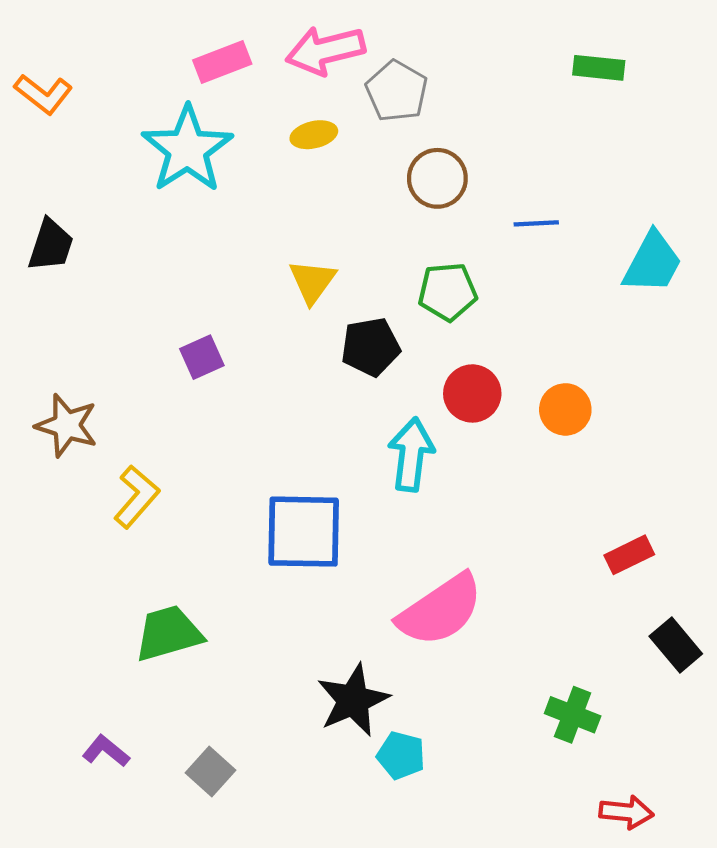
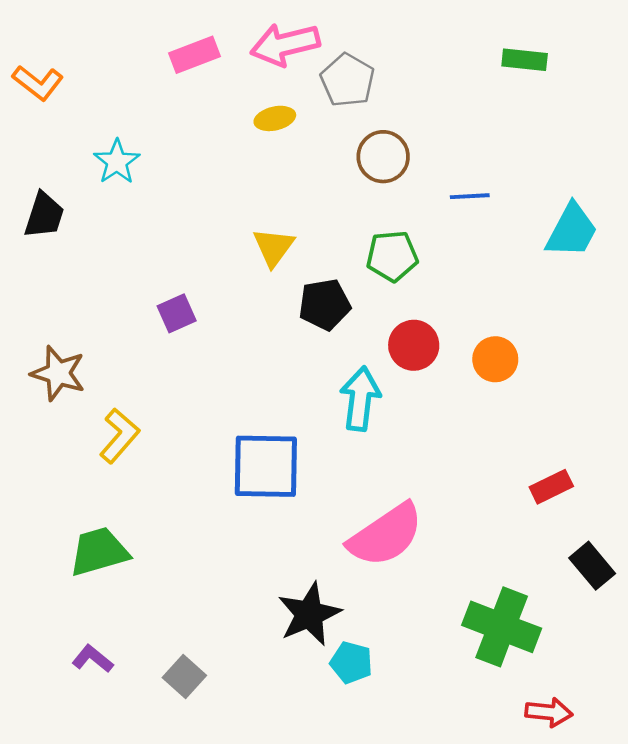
cyan star: (187, 149) -> (117, 162), moved, size x0.6
green trapezoid: (168, 633) -> (99, 552), moved
green cross: (573, 715) -> (502, 627), size x1.6

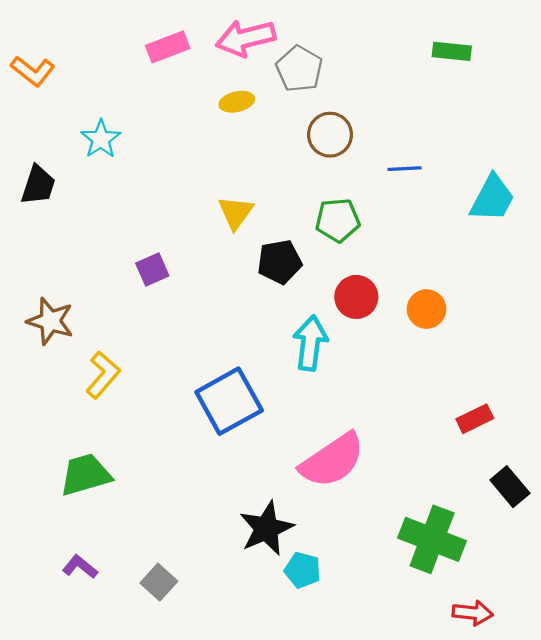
blue square: (266, 466) -> (229, 401), turned -30

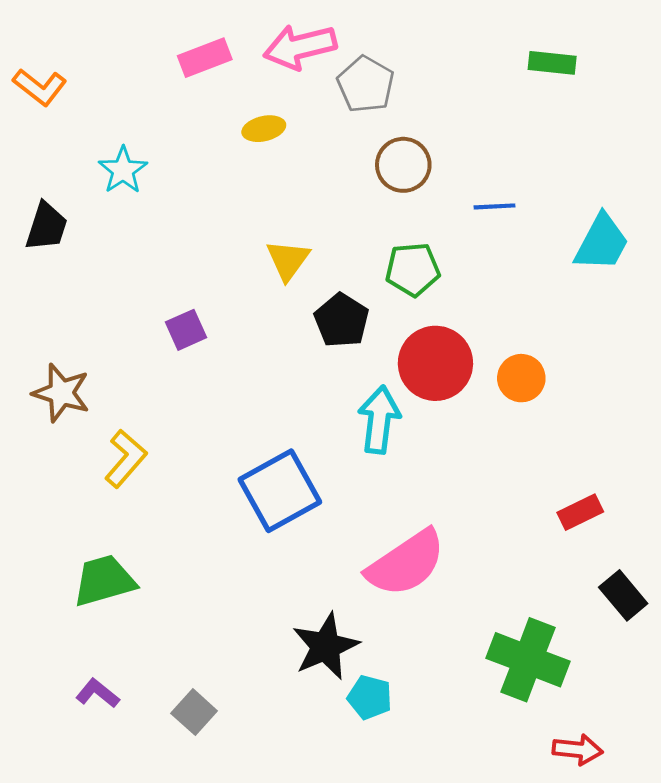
yellow ellipse: (237, 102) -> (264, 129), moved
black pentagon: (280, 262) -> (342, 320), turned -30
red circle: (356, 297) -> (435, 363), size x1.4

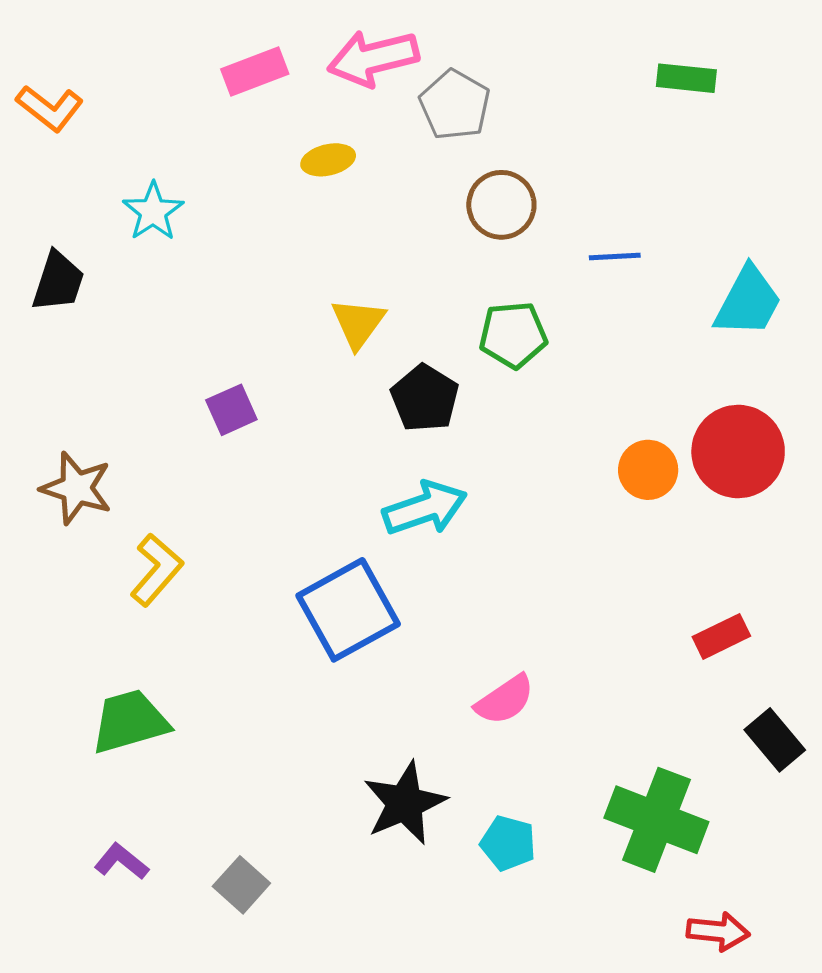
red circle: (435, 363) -> (738, 452), moved
cyan arrow: (379, 420) -> (425, 508), moved, turned 64
pink semicircle: (406, 563) -> (505, 700), size x0.6
cyan pentagon: (370, 697) -> (508, 843), moved

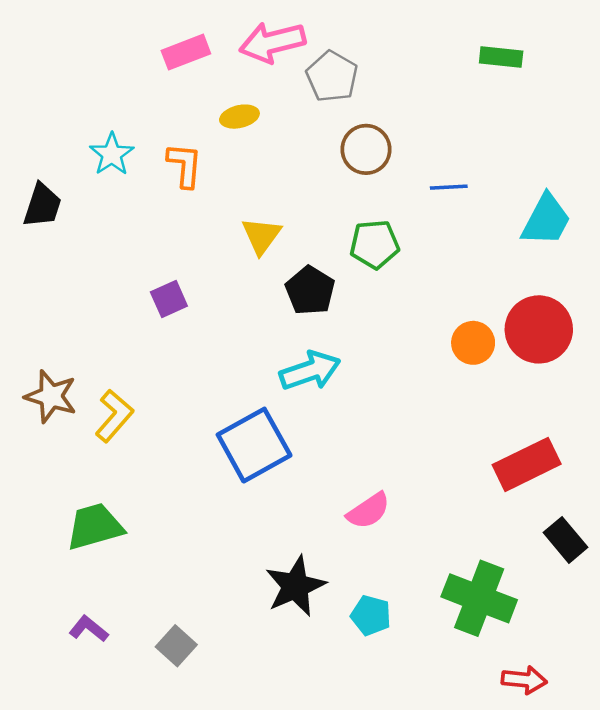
orange L-shape: (50, 108) -> (185, 165), moved, turned -123
brown star: (76, 488) -> (51, 396), moved
red rectangle: (721, 636) -> (527, 464), size x1.6

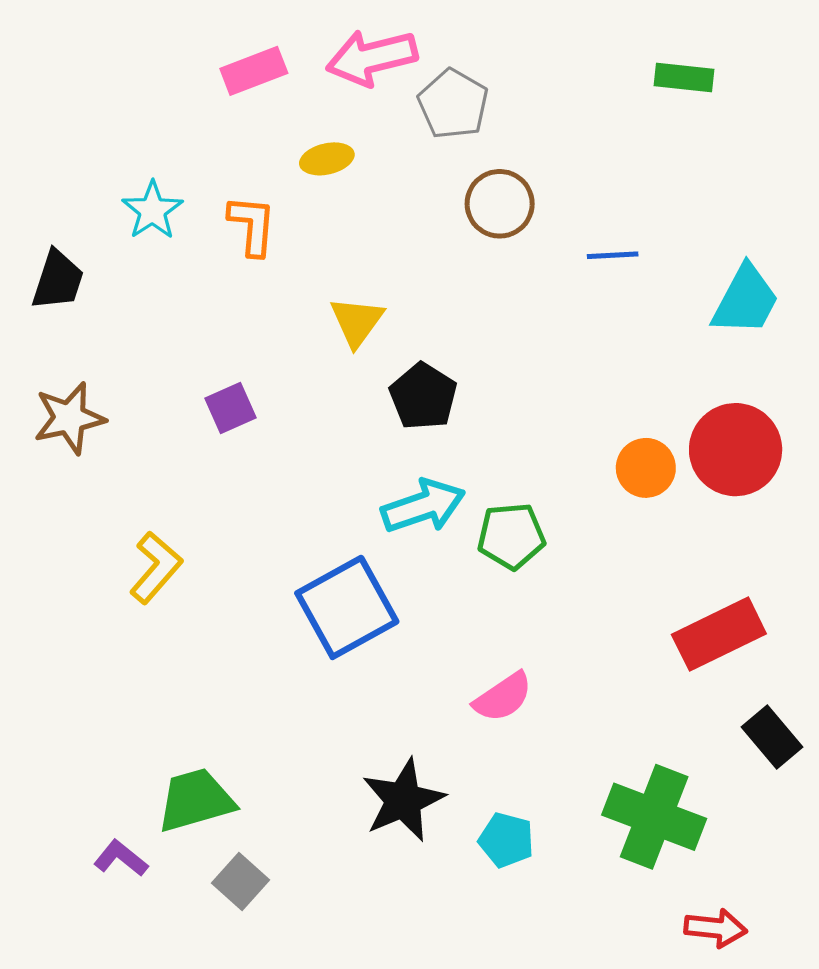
green pentagon: (375, 244) -> (511, 536), moved
brown star: (51, 396) -> (69, 418), moved, turned -30
green trapezoid: (95, 527) -> (196, 800), moved

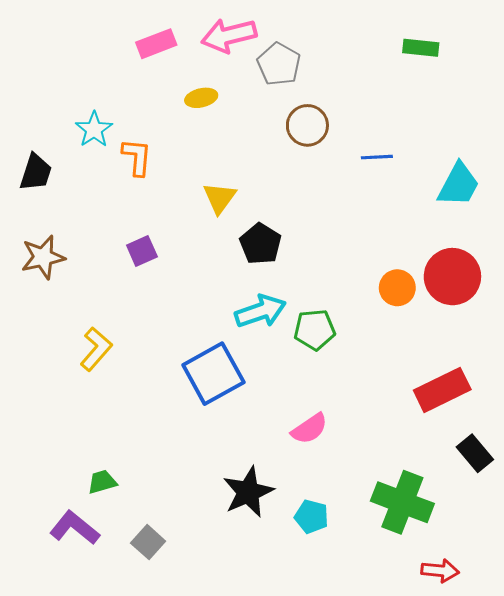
orange L-shape: (252, 225) -> (137, 157), moved
green trapezoid: (196, 800) -> (102, 482), moved, size x0.6
purple L-shape: (121, 858) -> (75, 528), size x1.5

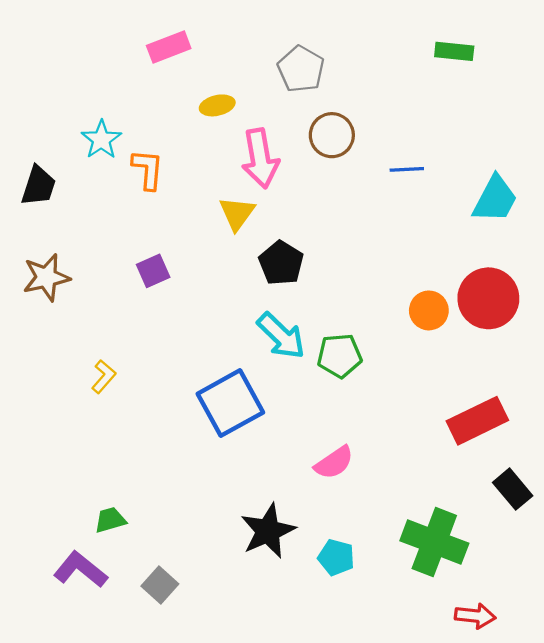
pink arrow: (229, 36) -> (260, 158), moved, turned -86
cyan arrow: (260, 311) -> (281, 336), turned 63
yellow L-shape: (96, 349) -> (104, 377), size x0.7

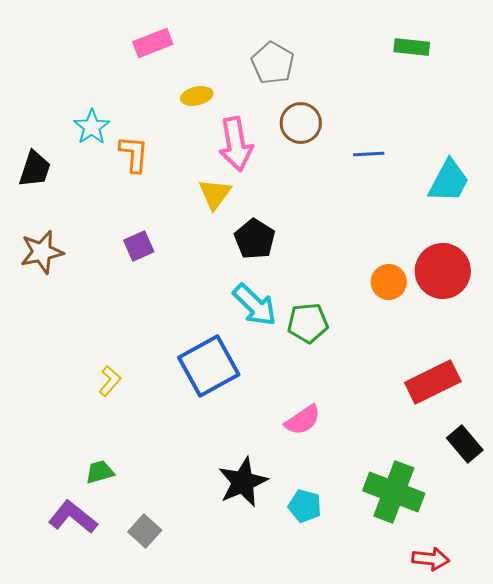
yellow L-shape: (104, 377) -> (110, 381), moved

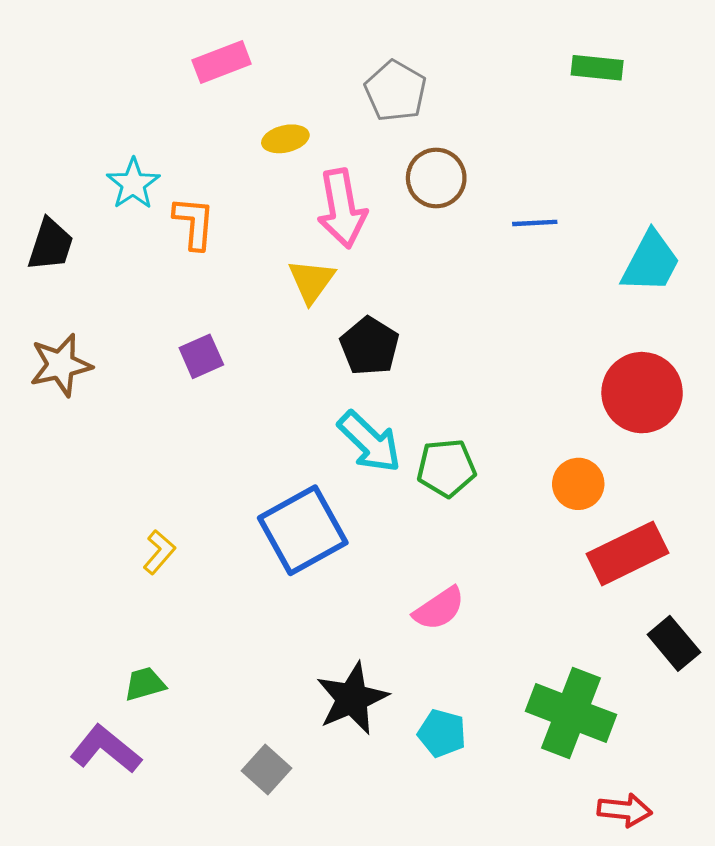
orange circle: (389, 282) -> (578, 484), moved
gray square: (145, 531) -> (267, 770), moved

